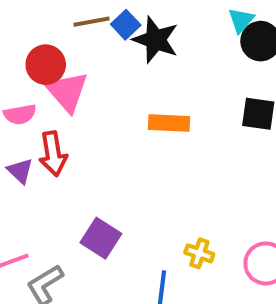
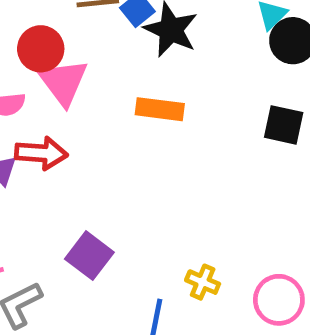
orange rectangle: (169, 123) -> (160, 109), moved
red arrow: (53, 154) -> (41, 153), turned -81

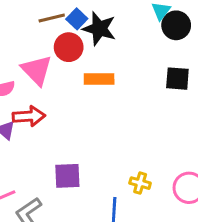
red circle: (41, 49) -> (69, 47), moved
purple square: (89, 256) -> (67, 176), turned -32

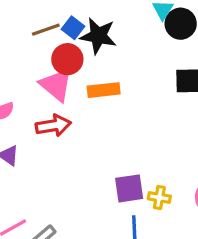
pink triangle: (37, 70) -> (56, 85), moved
red arrow: (29, 116) -> (53, 126), moved
purple square: (67, 176) -> (129, 188), moved

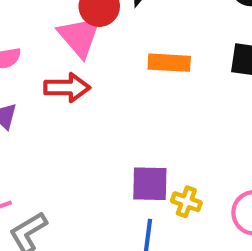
orange rectangle: (104, 90) -> (169, 63), moved

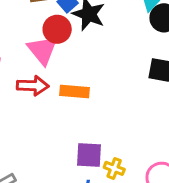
orange rectangle: (169, 63) -> (75, 92), moved

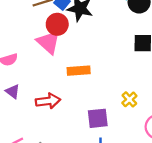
red arrow: (33, 86) -> (48, 101), moved
yellow cross: (114, 168) -> (129, 99), moved, turned 35

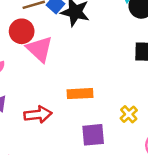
red circle: (57, 24) -> (22, 31), moved
orange rectangle: (79, 71) -> (80, 94), moved

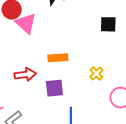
purple square: (93, 135) -> (54, 88), moved

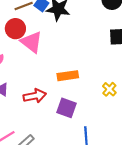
purple square: (54, 88) -> (67, 108), turned 30

